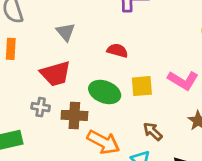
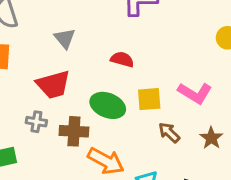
brown arrow: (153, 131) -> (169, 133), moved

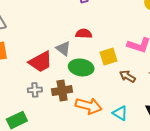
gray triangle: (65, 38) -> (63, 49), moved

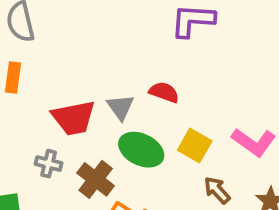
yellow square: (109, 57) -> (195, 146), turned 30
brown cross: (62, 91) -> (96, 179), turned 30

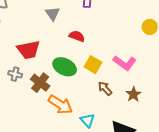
gray triangle: (120, 107) -> (53, 14), moved

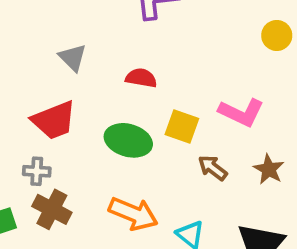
gray triangle: (53, 14) -> (73, 58), moved
brown cross: (40, 83) -> (52, 209), moved

